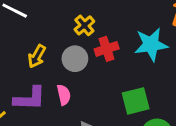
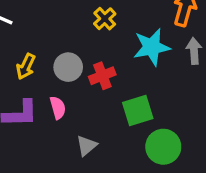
yellow cross: (84, 25) -> (105, 19), moved
red cross: (107, 49) -> (102, 76), moved

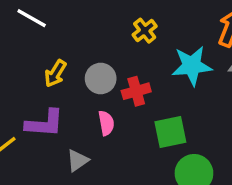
pink semicircle: (58, 108) -> (106, 123), moved
gray triangle: (87, 146) -> (77, 160), moved

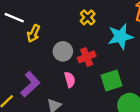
yellow arrow: (55, 74) -> (33, 33), moved
purple L-shape: (45, 123) -> (30, 84), turned -40

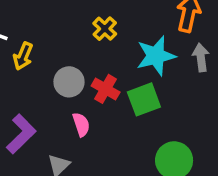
red cross: (87, 57) -> (106, 89), turned -36
green square: (112, 81) -> (144, 99), moved

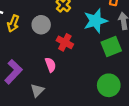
gray circle: (69, 82) -> (41, 25), moved
green square: (144, 99) -> (111, 46), moved

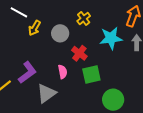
green square: (111, 46) -> (91, 74), moved
gray triangle: (37, 90) -> (46, 93), size x1.5

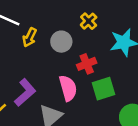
red cross: (79, 53) -> (87, 64), turned 35
pink semicircle: (63, 72) -> (68, 88), size x1.5

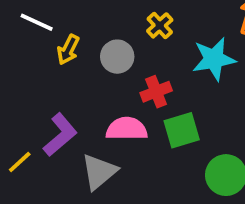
pink semicircle: (68, 88) -> (127, 129), turned -75

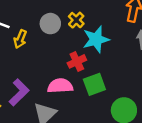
gray circle: (117, 57) -> (50, 24), moved
cyan star: (214, 59) -> (96, 39), moved

